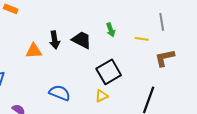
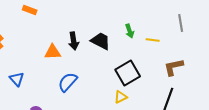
yellow line: (142, 39) -> (153, 40), moved
brown L-shape: (165, 58) -> (174, 67), moved
blue semicircle: (60, 93) -> (68, 82), moved, turned -70

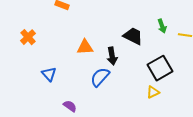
black arrow: (74, 41) -> (112, 56), moved

